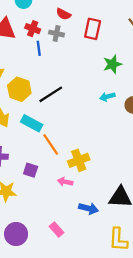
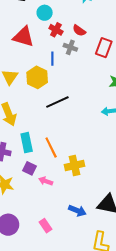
red cross: (33, 29) -> (56, 30), moved
yellow hexagon: (19, 89) -> (37, 77), moved
cyan rectangle: (32, 123) -> (27, 143), moved, turned 42
pink arrow: (65, 182) -> (46, 181), moved

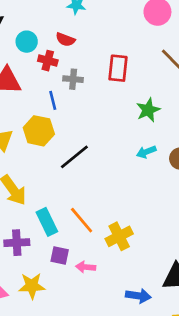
red semicircle: (79, 30) -> (65, 40), moved

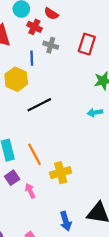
purple square: (60, 256) -> (12, 178), turned 32
pink arrow: (86, 267) -> (30, 191), turned 48
blue arrow: (138, 296) -> (66, 221), turned 54

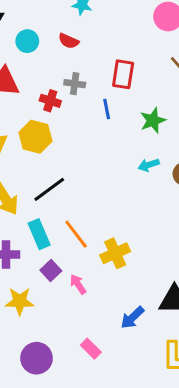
red cross: (34, 27) -> (50, 101), moved
blue line: (32, 58) -> (107, 109), moved
black line: (39, 105) -> (49, 189), moved
blue arrow: (66, 221) -> (132, 318), turned 72

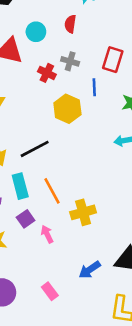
cyan circle: (27, 41) -> (36, 32), moved
red semicircle: (69, 41) -> (70, 24), turned 66
yellow hexagon: (35, 137) -> (67, 109), moved

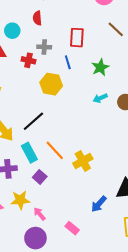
pink arrow: (47, 234) -> (39, 214), moved

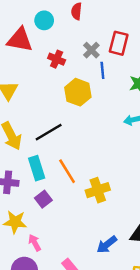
gray cross: (44, 47) -> (91, 50), moved, turned 32

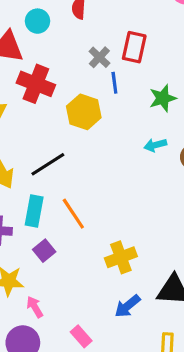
red cross: (57, 59) -> (36, 84), moved, size x1.6
cyan rectangle: (37, 168) -> (34, 211), turned 30
yellow cross: (98, 190) -> (121, 257), moved

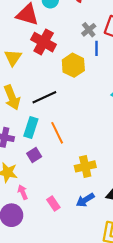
pink rectangle: (81, 336) -> (53, 204), moved

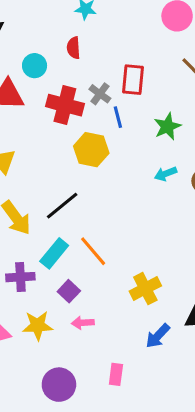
red cross: (44, 42) -> (65, 105), moved
cyan rectangle: (31, 128) -> (54, 253), turned 36
pink arrow: (23, 192) -> (83, 323), moved, turned -56
pink rectangle: (53, 204) -> (116, 374), moved, turned 56

